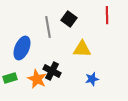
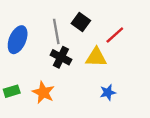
red line: (107, 15) -> (115, 35), moved, turned 48
blue ellipse: (22, 48) -> (18, 40), moved
black cross: (52, 71) -> (61, 57), moved

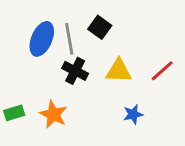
red line: (115, 35) -> (162, 71), moved
blue ellipse: (18, 40) -> (42, 39), moved

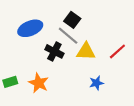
blue ellipse: (42, 39) -> (30, 28), turned 45
gray line: (69, 39) -> (68, 36), moved, turned -40

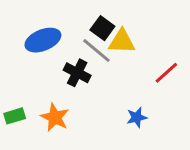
yellow triangle: (86, 51) -> (122, 42), moved

